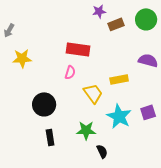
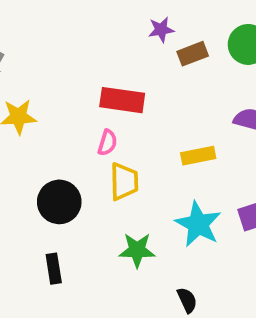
yellow trapezoid: (93, 93) -> (124, 182), moved, turned 35
black rectangle: (50, 137) -> (54, 269), moved
black semicircle: (102, 151) -> (187, 300), moved

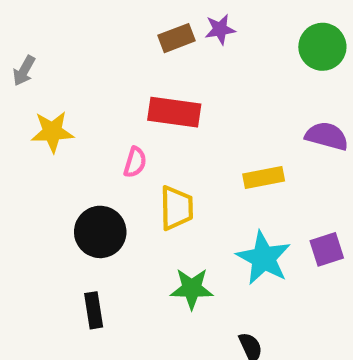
brown rectangle: (193, 54) -> (176, 38), moved
pink semicircle: (107, 143) -> (135, 162), moved

